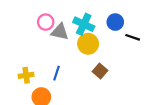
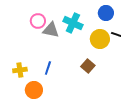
blue circle: (115, 22) -> (106, 13), moved
yellow circle: (88, 44) -> (100, 39), moved

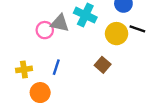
pink circle: (38, 21) -> (45, 30), moved

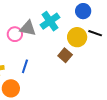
cyan cross: (85, 15) -> (50, 21), turned 30
brown square: (103, 65) -> (65, 55), moved

